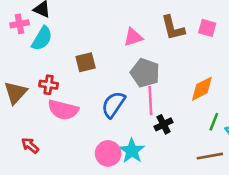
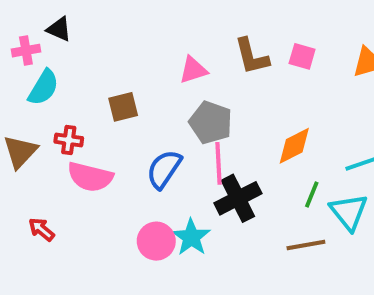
cyan semicircle: (42, 38) -> (43, 87), moved
black cross: (164, 124) -> (238, 198), size x1.6

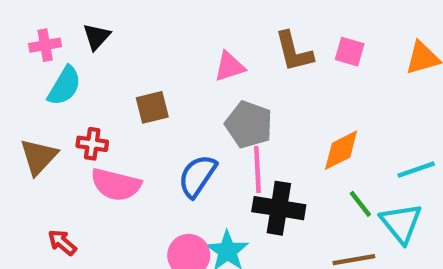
black triangle: (59, 29) -> (97, 37), moved, turned 48
green line: (312, 194) -> (360, 204), turned -60
black cross: (238, 198) -> (279, 208), turned 36

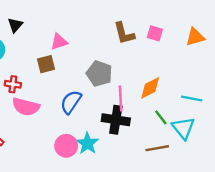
pink triangle: (230, 67) -> (59, 42), moved
pink line: (257, 170) -> (121, 98), moved
cyan line: (416, 170) -> (192, 98), turned 30

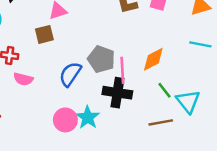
gray pentagon: (99, 74) -> (101, 59), moved
cyan line: (192, 98) -> (200, 44), moved
pink semicircle: (26, 107) -> (23, 79), size x0.7

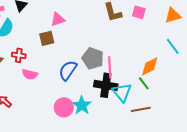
cyan line: (200, 44) -> (173, 46), turned 42
orange diamond: (153, 59) -> (150, 66), moved
cyan triangle: (188, 101) -> (122, 92), moved

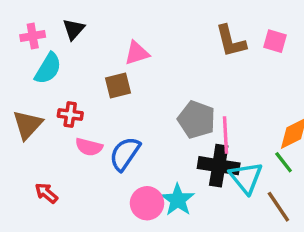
blue semicircle: (68, 70) -> (125, 154), moved
brown line: (141, 109) -> (278, 207), turned 66

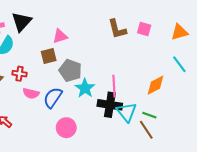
black triangle: (74, 29) -> (22, 22), size x1.5
gray pentagon: (196, 120) -> (70, 71), moved
green line: (284, 162) -> (149, 115), moved, turned -32
cyan star: (178, 200) -> (85, 88), moved

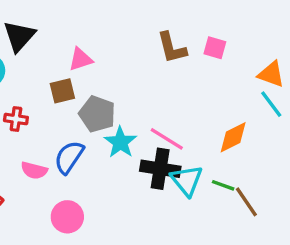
orange triangle: (179, 32) -> (271, 74), moved, turned 36
pink line: (114, 86) -> (167, 139), turned -55
pink semicircle: (31, 93) -> (34, 170), moved
pink circle: (66, 128) -> (67, 217), moved
brown line: (146, 130) -> (246, 202), moved

